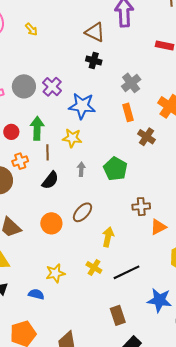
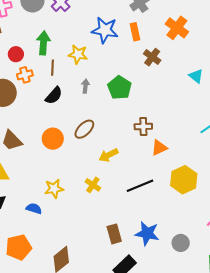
blue star: (82, 106) -> (105, 30), moved
red circle: (11, 132) -> (16, 54), moved
yellow arrow: (108, 237) -> (109, 155), turned -132
black line: (127, 272) -> (140, 186), moved
blue star: (159, 300) -> (147, 233), moved

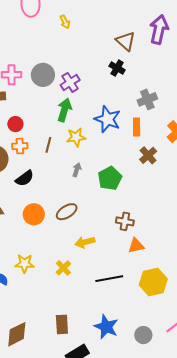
green arrow: (43, 43) -> (64, 110), moved
yellow star: (78, 54) -> (76, 137), turned -30
black semicircle: (54, 96) -> (25, 178), moved
brown rectangle: (114, 234) -> (62, 324), moved
gray circle: (181, 243) -> (143, 335), moved

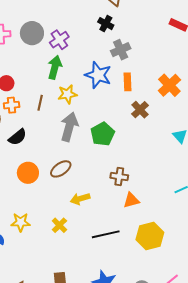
gray cross: (147, 99) -> (121, 50), moved
gray arrow: (77, 170) -> (69, 127), size x2.0

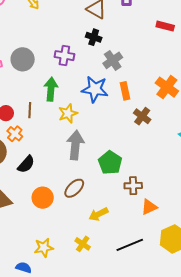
purple cross: (59, 40) -> (64, 56), moved, turned -36
brown line: (40, 103) -> (30, 110), moved
orange cross: (12, 105) -> (15, 134), turned -35
green pentagon: (103, 134) -> (110, 163), moved

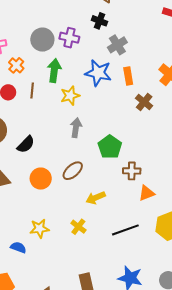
gray circle: (23, 59) -> (42, 40), moved
orange cross: (15, 134) -> (16, 65), moved
gray arrow: (75, 145) -> (76, 128), size x0.7

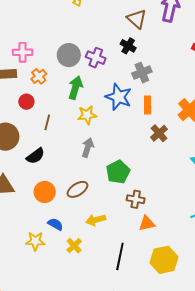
brown line: (32, 90) -> (47, 122), moved
black line: (125, 230) -> (120, 256), turned -68
blue semicircle: (18, 247) -> (55, 224), moved

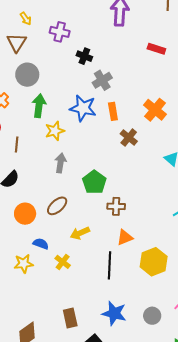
brown triangle: (137, 19) -> (17, 43), moved, turned 30
purple cross: (96, 58) -> (60, 32), moved
orange triangle: (147, 223) -> (125, 237), moved

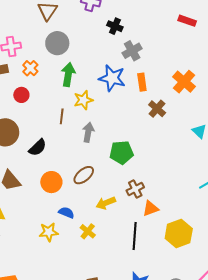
brown line: (17, 145) -> (62, 116), moved
green pentagon: (94, 182) -> (121, 152), turned 30
brown cross: (116, 206) -> (135, 189), moved, turned -30

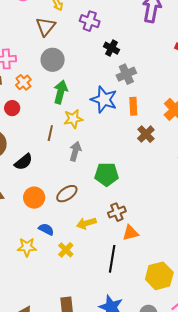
yellow hexagon: (179, 234) -> (159, 276), moved

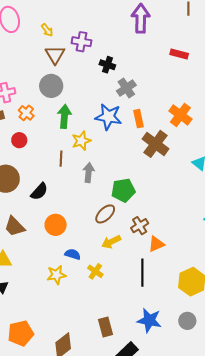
brown triangle: (46, 27) -> (55, 55), moved
brown cross: (146, 134) -> (156, 144), size x1.5
brown ellipse: (67, 194) -> (105, 214), moved

